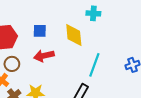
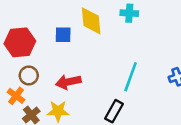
yellow diamond: (74, 35) -> (91, 21), moved
red arrow: (44, 56) -> (68, 82), moved

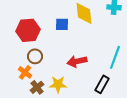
red arrow: (68, 82) -> (77, 61), moved

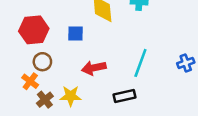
blue square: (62, 24) -> (75, 34), moved
black rectangle: (102, 84) -> (124, 96), turned 48

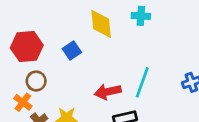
blue square: (75, 34) -> (72, 50), turned -35
red arrow: (94, 68) -> (108, 92), moved

